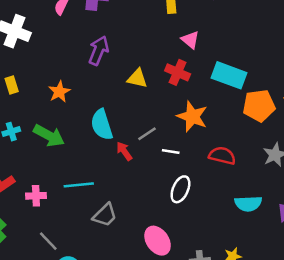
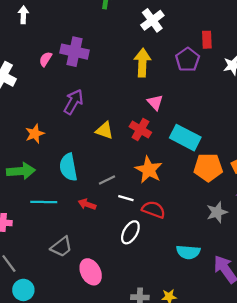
green arrow: (49, 136) -> (21, 171), turned -40
red arrow: (124, 151) -> (87, 204), moved, turned -42
red semicircle: (222, 156) -> (154, 210), moved
cyan line: (79, 185) -> (44, 202), moved
pink ellipse: (158, 241) -> (91, 272), moved

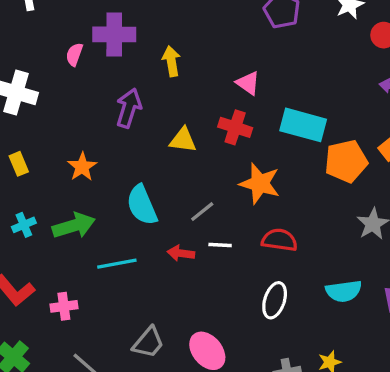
yellow arrow: (142, 63) -> (171, 61), moved, size x0.7
white line: (126, 198) -> (220, 245), moved
white ellipse: (130, 232) -> (275, 300), moved
gray trapezoid: (61, 247) -> (148, 342), moved

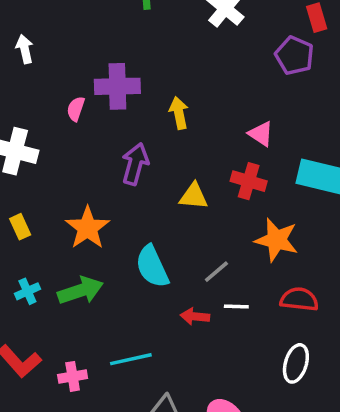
orange star: (82, 167) -> (88, 228), size x1.4
cyan line: (117, 264) -> (131, 359), moved

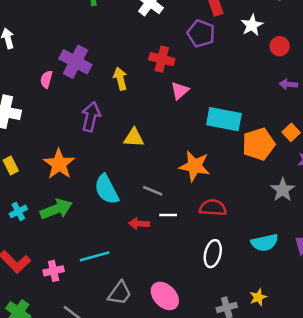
purple cross: (117, 86) -> (75, 62), turned 32
pink triangle: (261, 134) -> (180, 91), turned 48
red cross: (249, 181) -> (162, 59), moved
gray line: (216, 272) -> (153, 191), turned 66

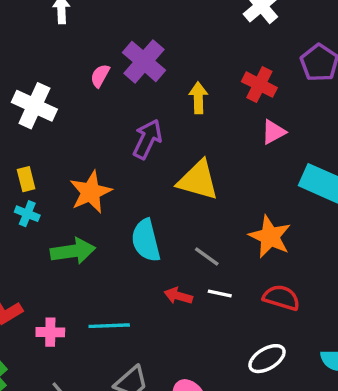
yellow triangle: (134, 138) -> (198, 180), size x1.5
cyan cross: (18, 211) -> (27, 214), moved, turned 36
white ellipse: (213, 254) -> (267, 359), turned 32

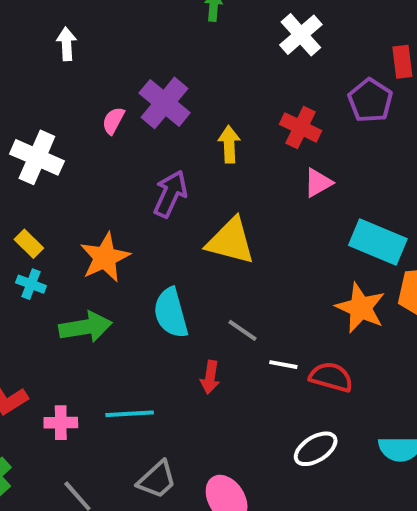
yellow rectangle: (26, 179) -> (29, 244), turned -30
orange star: (270, 237) -> (361, 308), moved
white line: (220, 294) -> (283, 365), moved
red arrow: (178, 296) -> (210, 377), turned -96

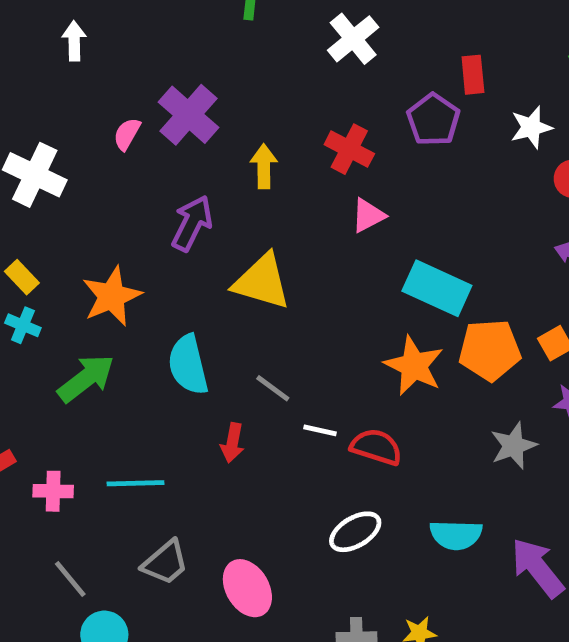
green arrow: (85, 327) -> (86, 378), turned -30

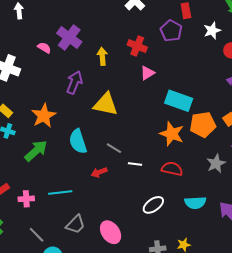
pink semicircle: (127, 134) -> (44, 48), turned 96
red arrow: (232, 443) -> (99, 172), turned 63
red semicircle: (376, 447) -> (172, 169), moved

